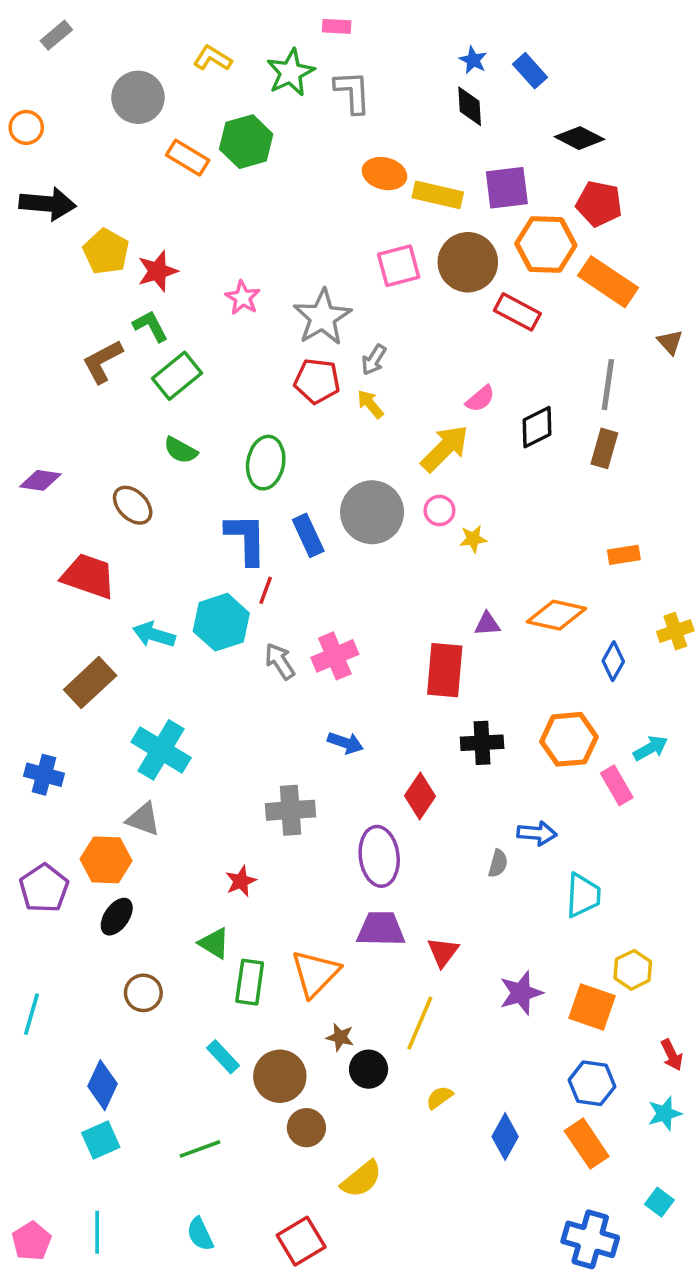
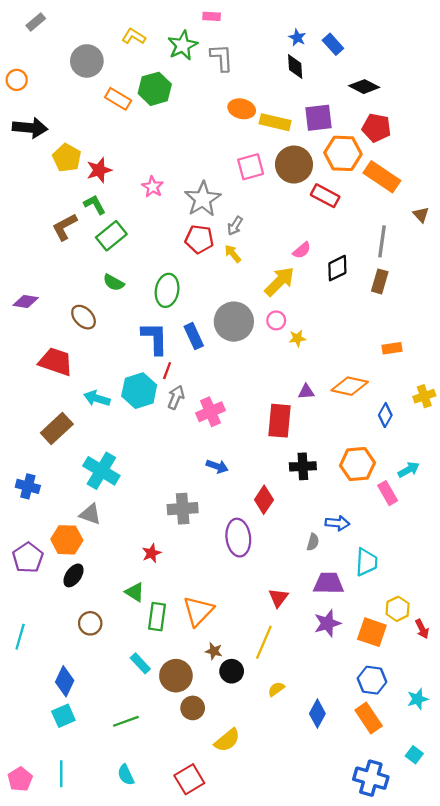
gray arrow: (280, 661) -> (176, 397), moved, turned 55
purple trapezoid: (381, 929) -> (329, 583), moved
red arrow: (672, 1055) -> (422, 629), moved

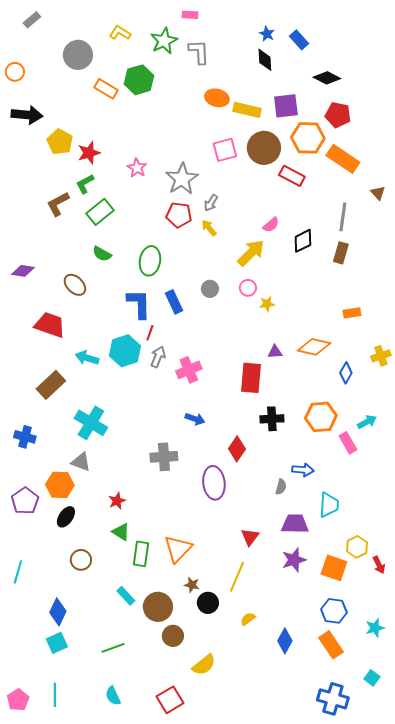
green L-shape: (95, 205) -> (85, 184), turned -90
gray circle: (234, 322) -> (210, 289), size x0.5
red star: (151, 553) -> (117, 501), moved

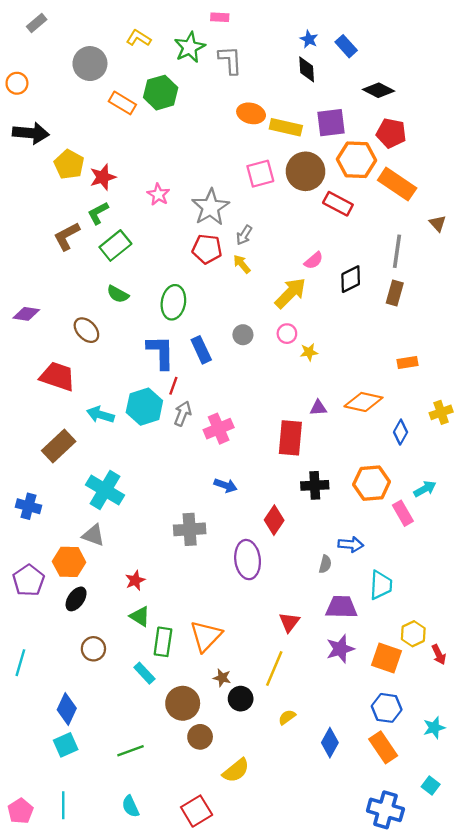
cyan rectangle: (126, 596) -> (144, 673), moved

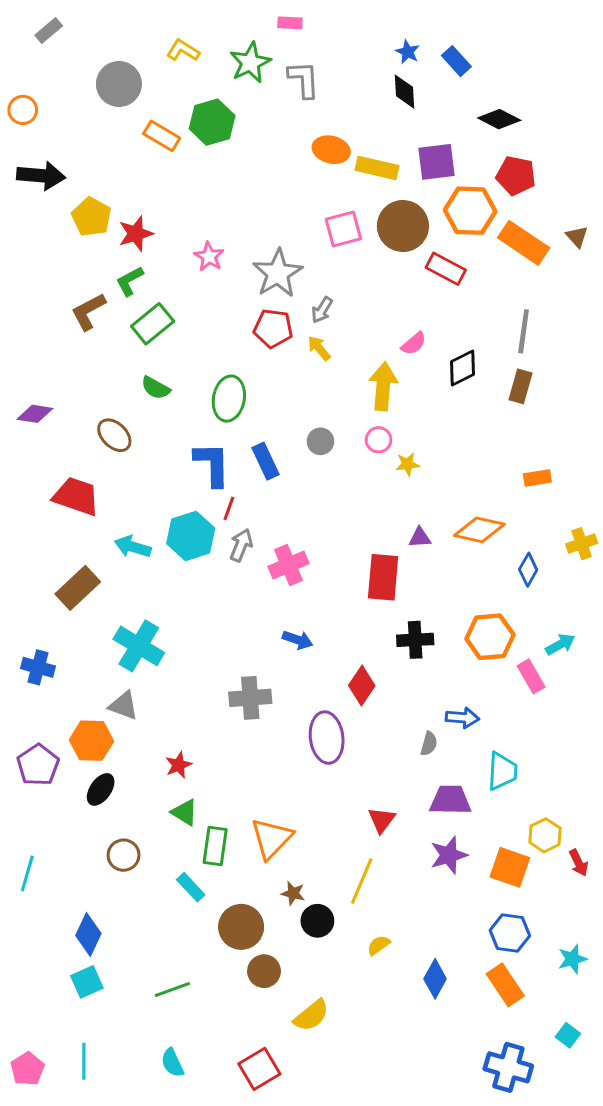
brown triangle: (438, 223) -> (577, 237), moved
yellow arrow: (290, 293) -> (383, 386), turned -40

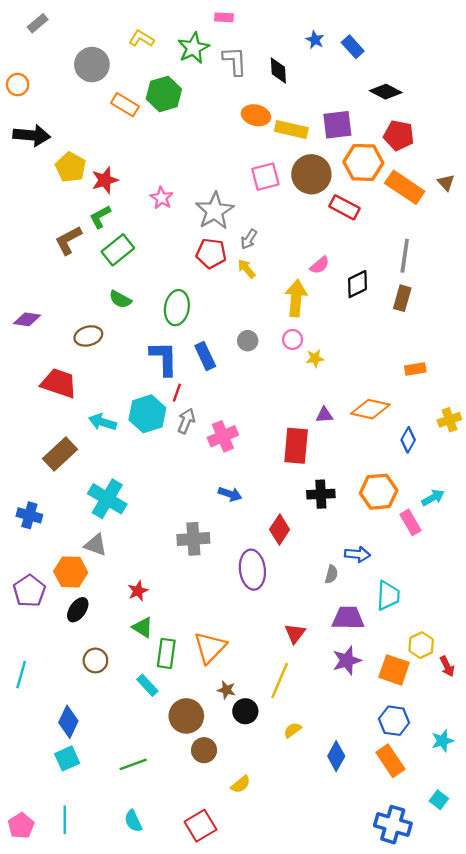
black diamond: (404, 92) -> (278, 70), moved
brown ellipse: (114, 435) -> (88, 336), turned -60
yellow semicircle: (311, 1015) -> (241, 784), size x0.7

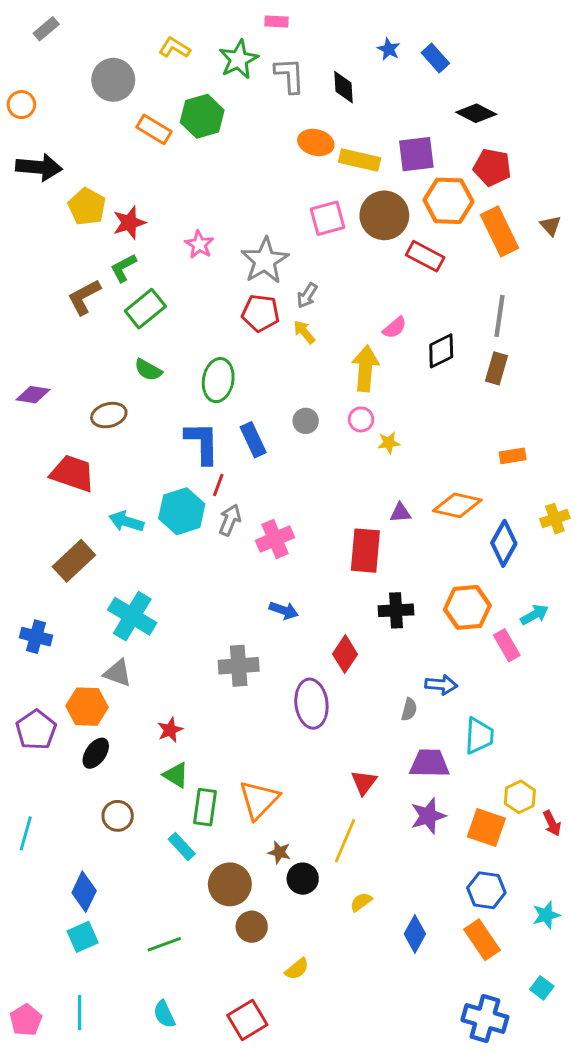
orange rectangle: (405, 187) -> (499, 231), turned 30
blue diamond: (408, 440) -> (504, 543), size x1.4

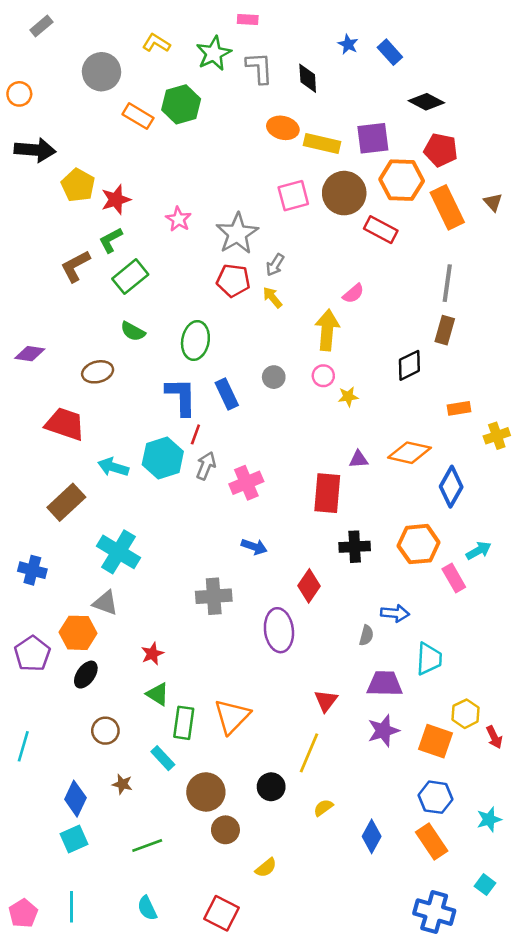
black diamond: (441, 351) -> (409, 365), moved
yellow cross: (555, 519) -> (497, 436), moved
brown star: (279, 852) -> (122, 784), moved
red square: (247, 1020) -> (222, 913), turned -32

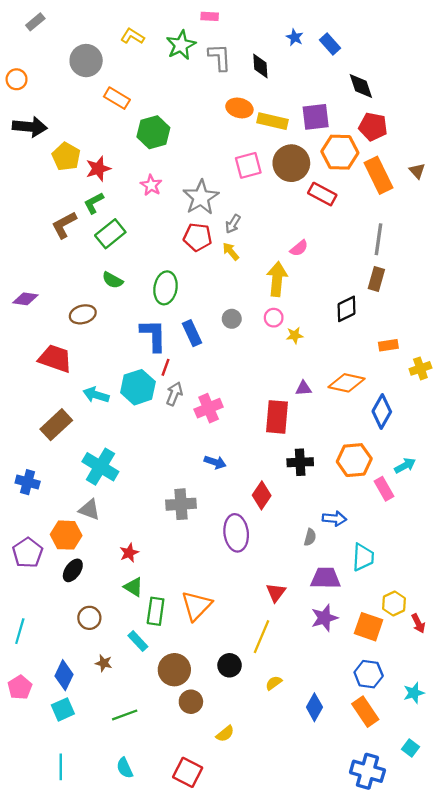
black diamond: (426, 102) -> (361, 86), turned 44
green hexagon: (181, 104) -> (153, 132), moved
pink pentagon: (23, 913) -> (20, 687), moved

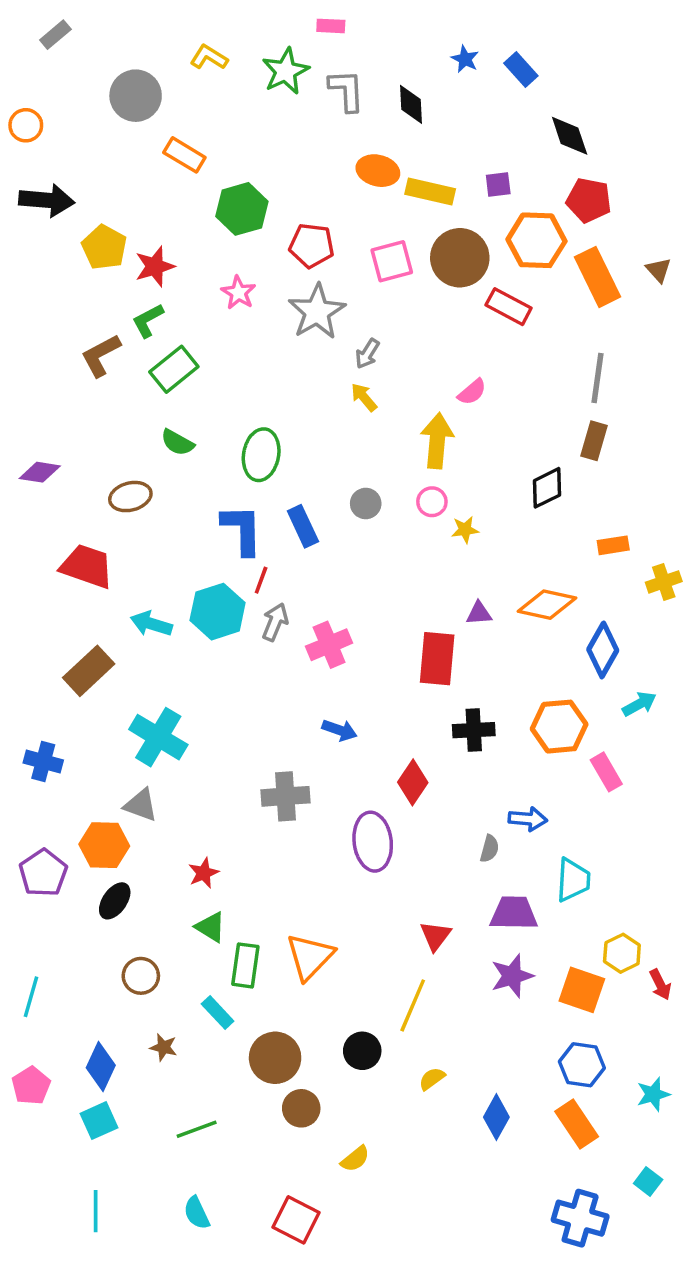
purple square: (316, 117) -> (498, 185), size x0.6
red pentagon: (198, 237) -> (312, 246), moved
cyan arrow: (405, 466) -> (639, 704), moved

